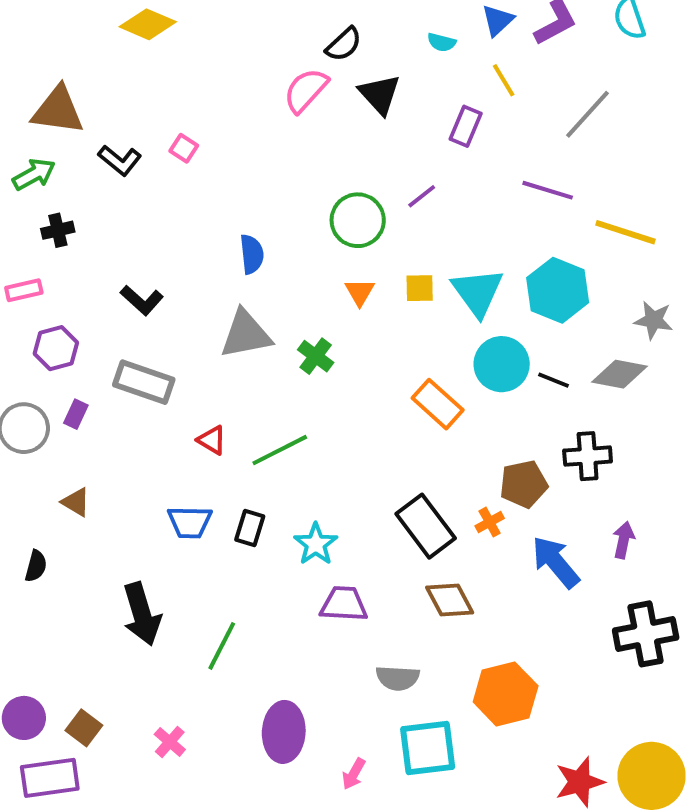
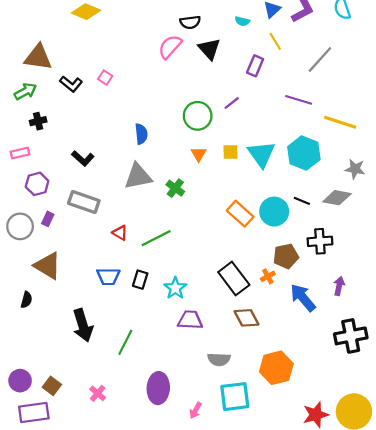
black semicircle: (344, 44) -> (190, 22), turned 36
cyan circle: (502, 364) -> (274, 212), moved
brown triangle: (76, 502) -> (48, 266), size x1.8

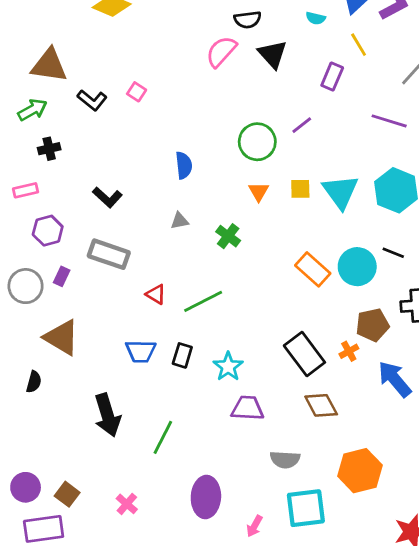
gray triangle: (138, 176) -> (180, 221), size x0.5

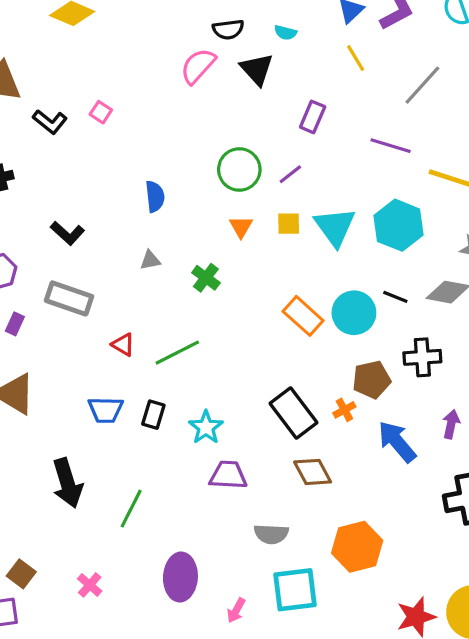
cyan semicircle: (316, 18) -> (286, 33), moved
purple rectangle: (332, 77) -> (313, 117), moved
purple line: (302, 125) -> (290, 174), moved

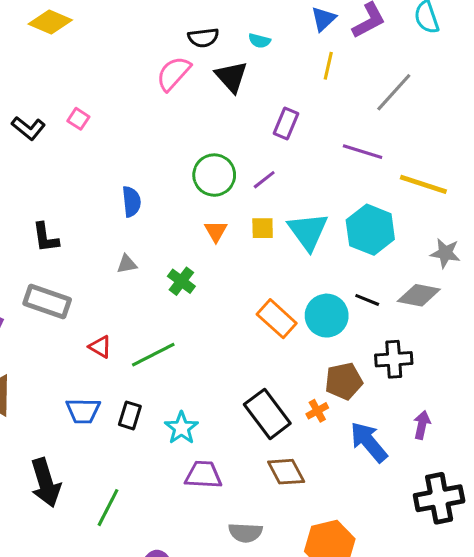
yellow line: (356, 58) -> (328, 66), turned 44
black L-shape: (67, 233) -> (46, 237), turned 40

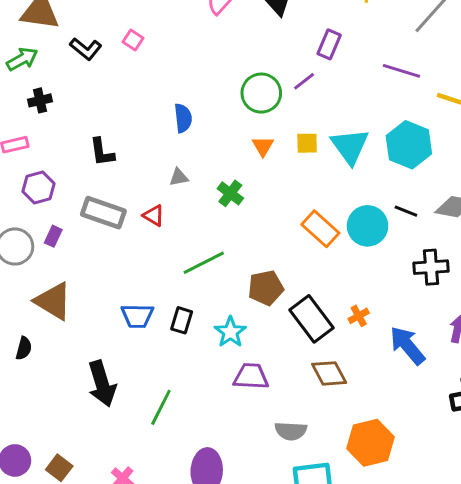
purple line: (264, 180) -> (304, 81), moved
red triangle: (100, 347) -> (154, 216), moved
brown pentagon: (344, 381) -> (266, 288), moved

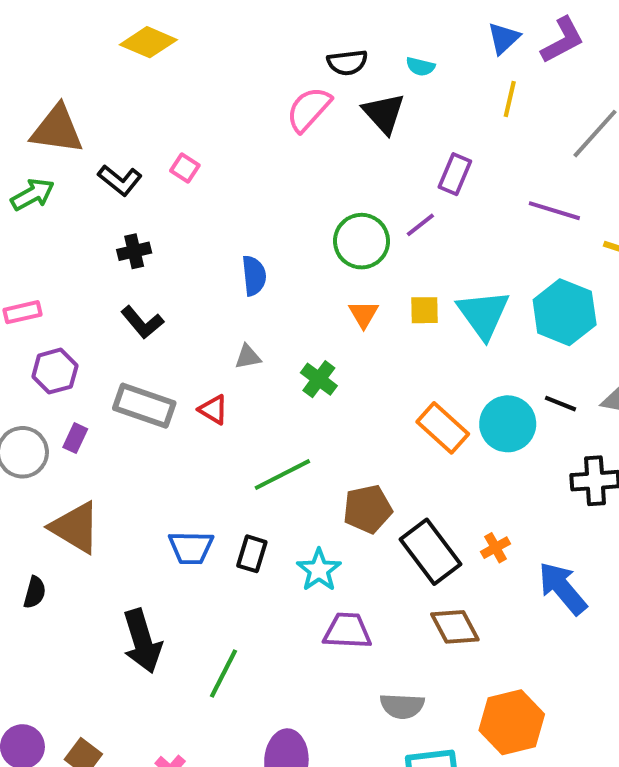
black cross: (40, 100) -> (134, 251), moved
black L-shape: (102, 152) -> (142, 322), turned -32

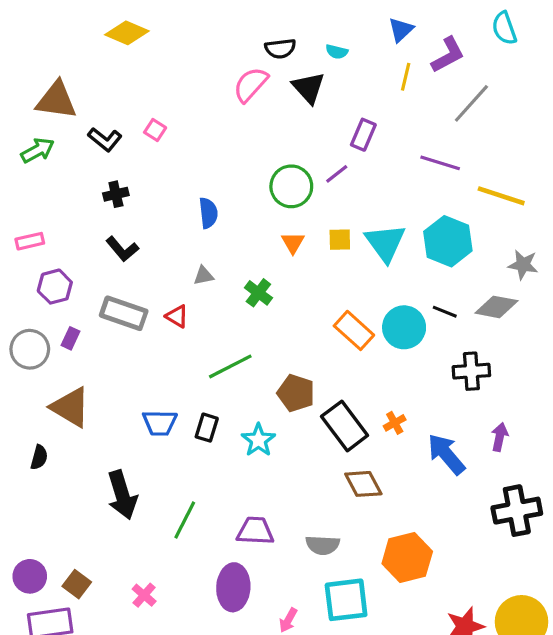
purple L-shape: (563, 40) -> (448, 55), moved
brown pentagon: (368, 509) -> (296, 393), turned 30
purple trapezoid: (347, 631) -> (255, 531), moved

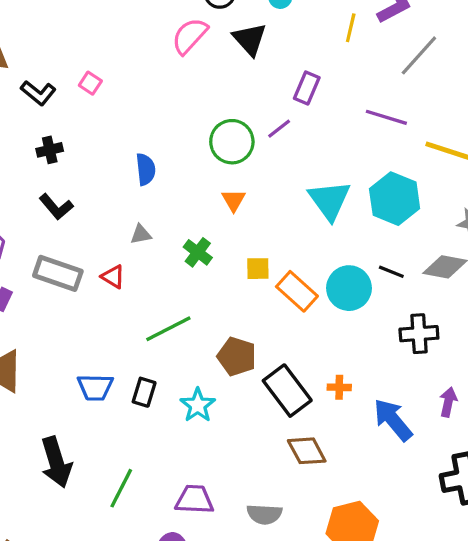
yellow square: (340, 240) -> (258, 269), moved
orange cross: (395, 423) -> (339, 387), turned 30

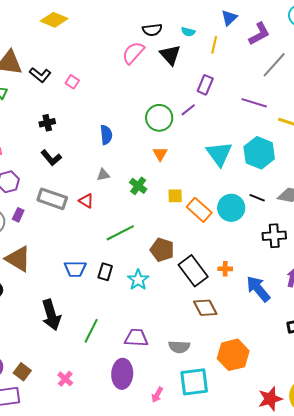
yellow line: (351, 28) -> (214, 45), moved
black L-shape: (38, 93) -> (40, 75), moved

